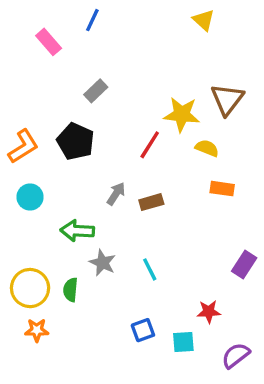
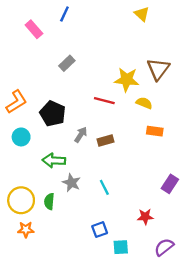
black pentagon: (76, 141) -> (53, 114), moved
red line: (150, 145) -> (104, 101), turned 72
cyan square: (183, 342) -> (121, 247), moved

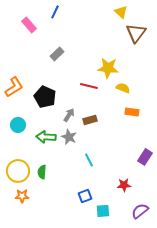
brown triangle: (158, 69) -> (136, 33), moved
cyan circle: (21, 137) -> (18, 125), moved
gray star: (71, 183) -> (69, 137), moved

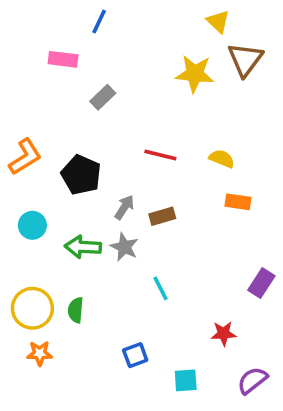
pink rectangle: (29, 25) -> (63, 59), moved, turned -42
yellow star: (108, 68) -> (195, 74), moved
blue square: (85, 196) -> (135, 355), moved

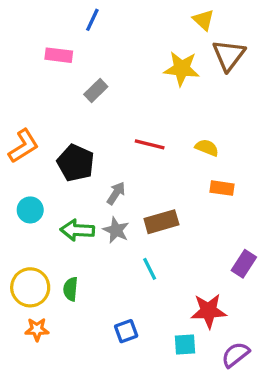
brown rectangle: (162, 216) -> (161, 222), moved, size x1.4
red star: (224, 333) -> (209, 311), size x1.5
cyan square: (186, 380) -> (185, 345), moved

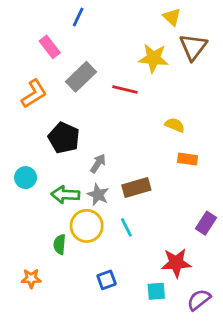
pink rectangle: (59, 55) -> (50, 47), turned 45
gray rectangle: (96, 91) -> (81, 77), size x1.5
red line: (150, 144) -> (125, 90), moved
orange L-shape: (23, 146) -> (34, 94), moved
yellow circle: (30, 287) -> (87, 226), moved

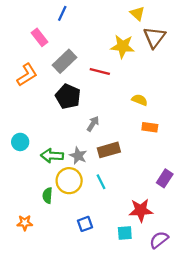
black pentagon: (64, 138) -> (68, 96), moved
gray arrow: (98, 163) -> (93, 124), moved

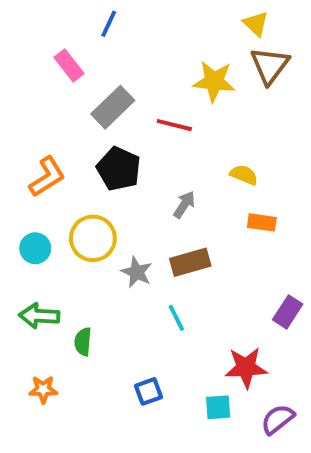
yellow triangle: (137, 13) -> (256, 24), moved
orange L-shape: (27, 75) -> (47, 177), moved
gray arrow: (93, 124) -> (184, 205), moved
green arrow: (52, 156) -> (39, 316), moved
yellow circle: (69, 181) -> (93, 238), moved

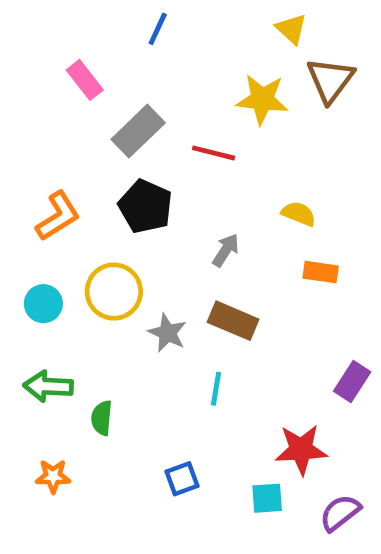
blue line: (109, 24) -> (158, 29), moved
yellow triangle: (256, 24) -> (291, 29), moved
brown rectangle: (190, 262) -> (233, 321), turned 39
cyan line: (176, 318) -> (216, 389), turned 36

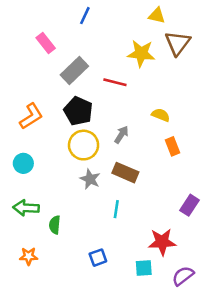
yellow triangle: (291, 29) -> (157, 16), turned -30
orange rectangle: (321, 272) -> (172, 146), turned 60
yellow circle: (114, 292) -> (84, 145), moved

